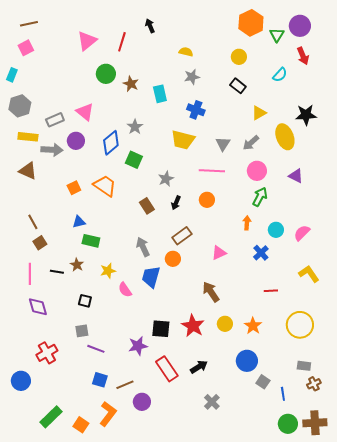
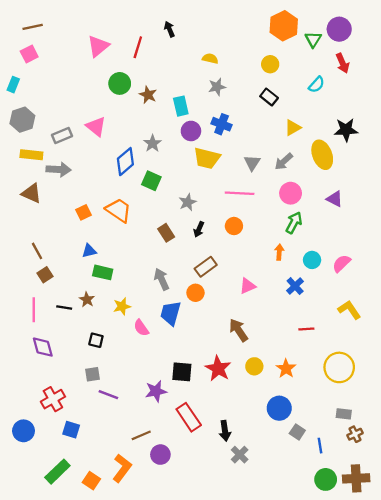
purple circle: (76, 141) -> (191, 131), moved
black arrow: (199, 367) -> (225, 431), moved, turned 114
blue square: (100, 380) -> (71, 430), moved

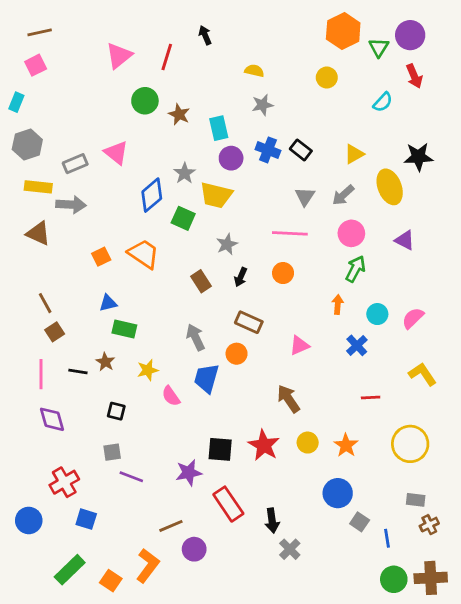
black rectangle: (269, 97) -> (301, 150), moved
yellow trapezoid: (207, 158) -> (216, 195), moved
brown rectangle: (206, 267) -> (249, 322), turned 60

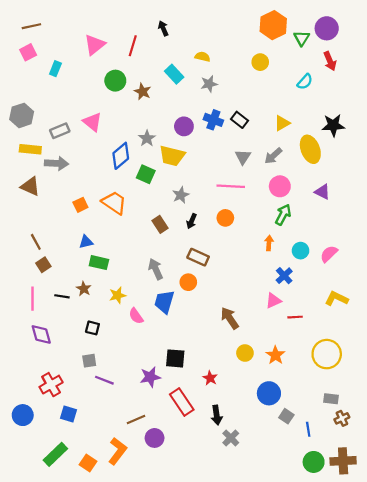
cyan rectangle: (16, 102) -> (55, 69), moved
cyan rectangle: (219, 128) -> (174, 74), moved, turned -30
pink triangle: (299, 345) -> (273, 301), moved
yellow L-shape: (422, 374) -> (336, 299), turned -30
red star: (264, 445) -> (210, 378), moved, size x0.6

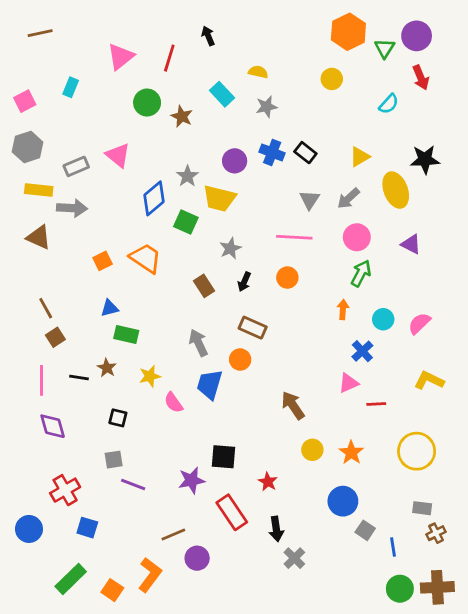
pink square: (28, 52) -> (25, 101), moved

